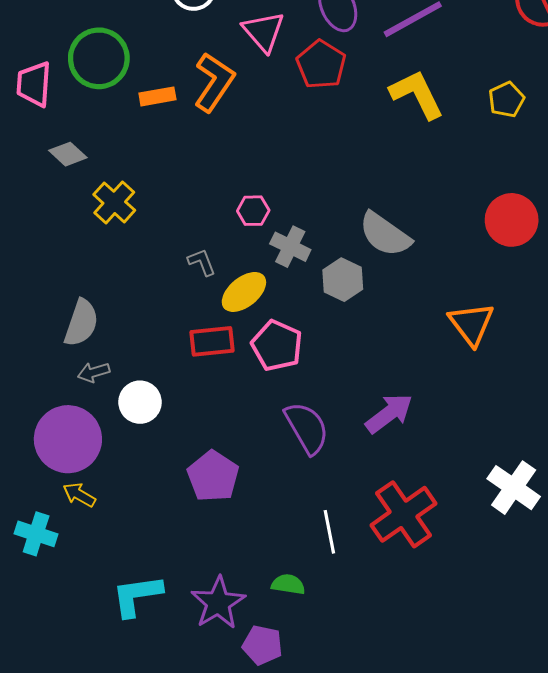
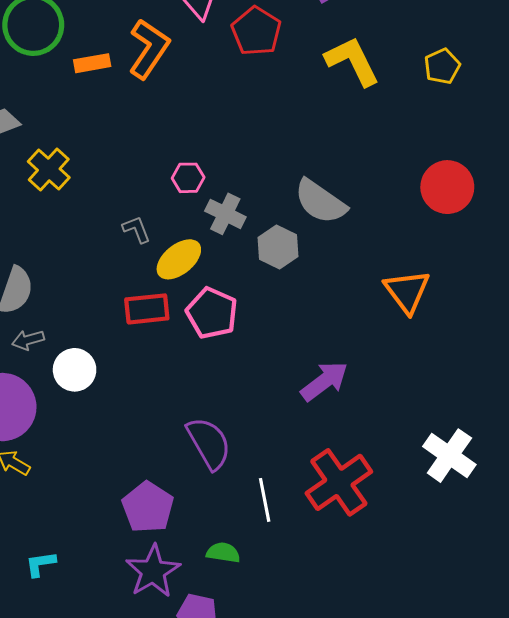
purple semicircle: (307, 428) -> (209, 443), moved
purple pentagon: (213, 476) -> (148, 507), moved
cyan L-shape: (137, 596) -> (40, 564), moved, size x0.6

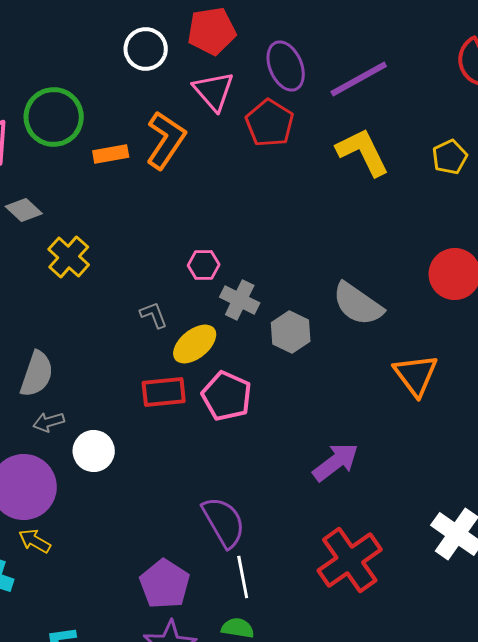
gray semicircle: (320, 202) -> (358, 304), moved
white line: (265, 500) -> (243, 577), moved

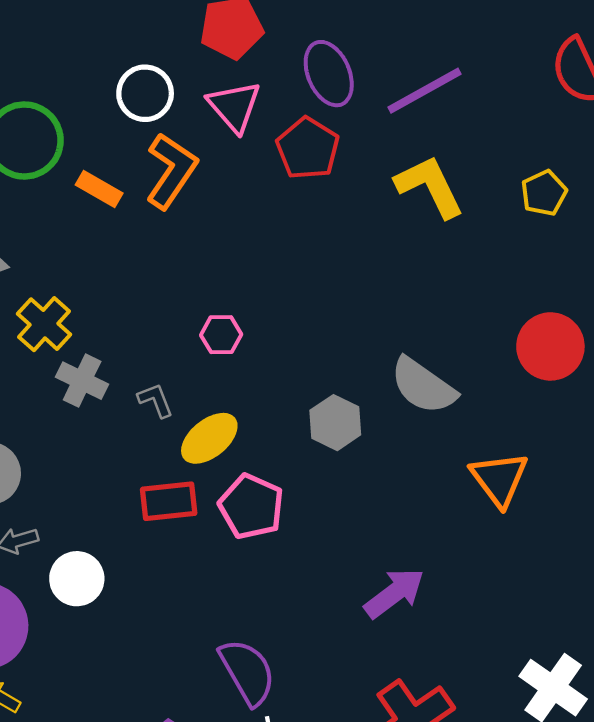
white circle: (146, 49) -> (145, 93), moved
orange rectangle: (111, 154) -> (99, 189), turned 40
gray cross: (240, 300) -> (82, 381), moved

